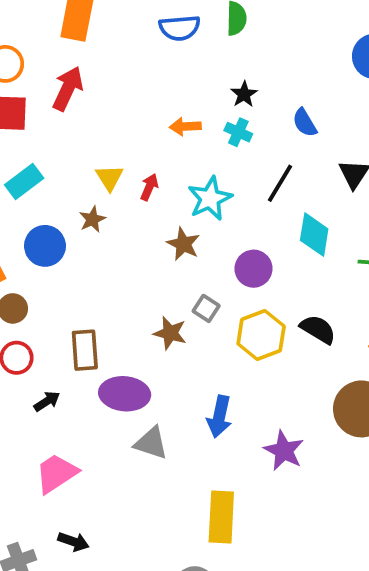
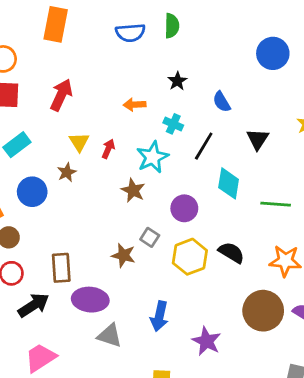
red arrow: (68, 89) -> (61, 95), moved
cyan cross: (238, 132) -> (173, 124), moved
black arrow: (47, 401) -> (34, 305), size x1.6

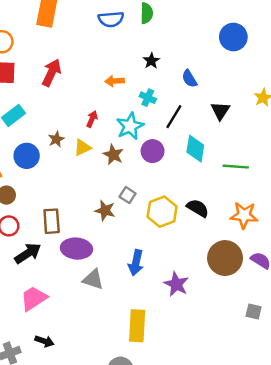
yellow triangle: (79, 142) -> (82, 148), moved, turned 36
purple circle: (184, 208) -> (153, 151), moved

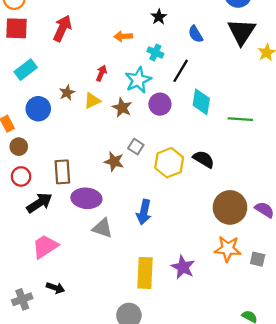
black triangle: (220, 111) -> (241, 32), moved, size x1.5
orange star: (244, 215) -> (228, 249), moved
purple star: (176, 284) -> (183, 267), moved

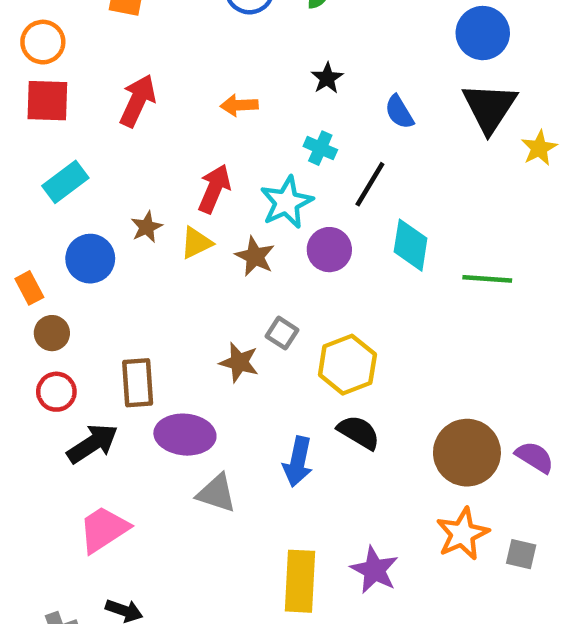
orange arrow: (123, 36) -> (239, 105), moved
red arrow: (101, 73) -> (214, 189), size x1.5
black semicircle: (204, 159) -> (359, 432), moved
orange star: (228, 249) -> (462, 534), turned -30

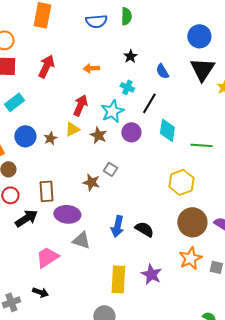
brown star: (147, 227) -> (50, 138), moved
yellow hexagon: (347, 365) -> (181, 182), moved
black semicircle: (359, 432) -> (144, 229), moved
pink trapezoid: (104, 529) -> (47, 257), moved

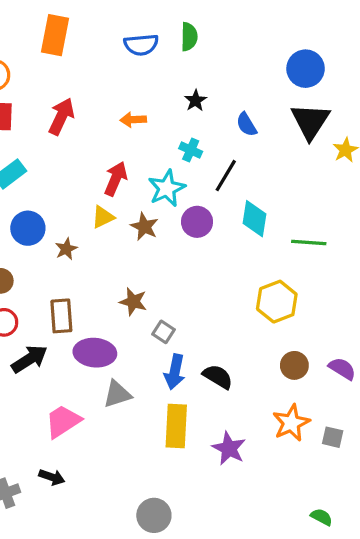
brown star: (50, 138) -> (66, 249), moved
gray square: (110, 169) -> (164, 332), moved
brown circle: (192, 222) -> (294, 365), size x0.6
gray triangle: (81, 240) -> (117, 394), turned -36
yellow rectangle: (118, 279) -> (176, 426), moved

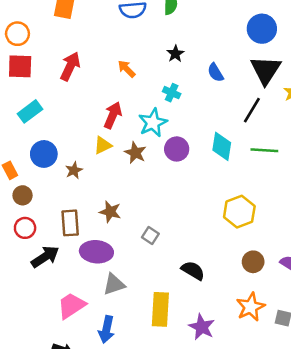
orange arrow: (133, 120) -> (127, 69), turned 48
black line: (226, 176) -> (252, 110), moved
green line: (309, 243) -> (264, 150), moved
brown star: (133, 302) -> (110, 212), moved
blue arrow: (175, 372) -> (106, 329), moved

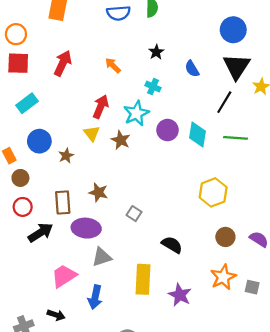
yellow triangle: (103, 145) -> (92, 133), turned -42
purple circle: (177, 149) -> (167, 130), moved

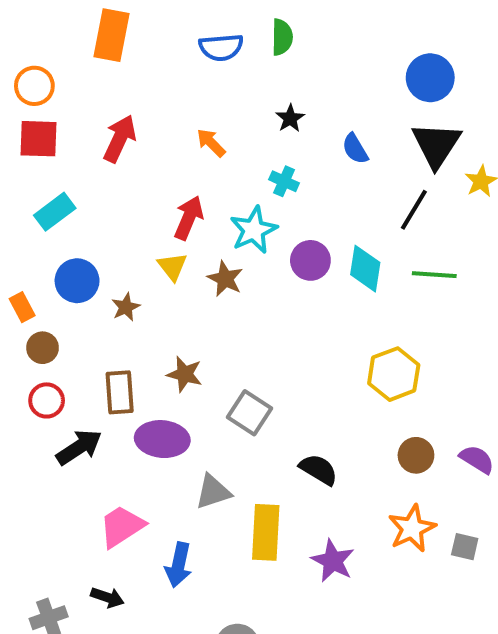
gray square: (134, 214) -> (250, 413), size x1.5
gray triangle: (102, 257) -> (213, 492), moved

